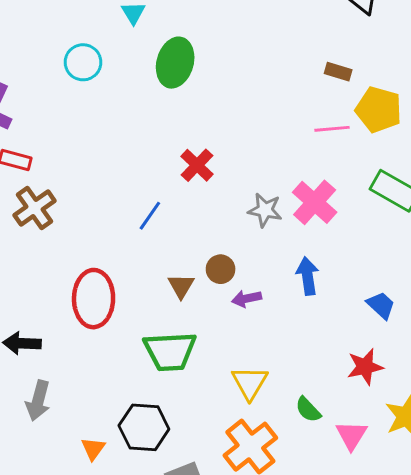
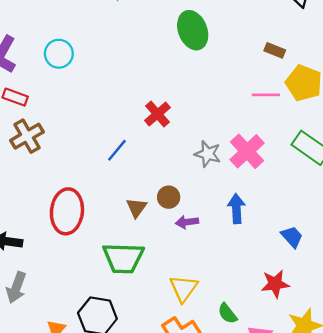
cyan circle: (83, 62) -> (59, 54), moved
green ellipse: (175, 63) -> (193, 30), moved, turned -42

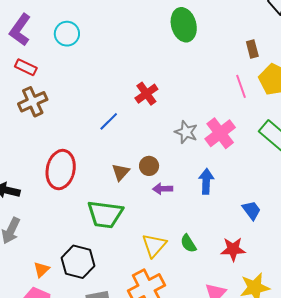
brown rectangle: (275, 50) -> (252, 49), turned 48
pink line: (266, 95) -> (241, 86), turned 65
green semicircle: (227, 313) -> (188, 243), moved

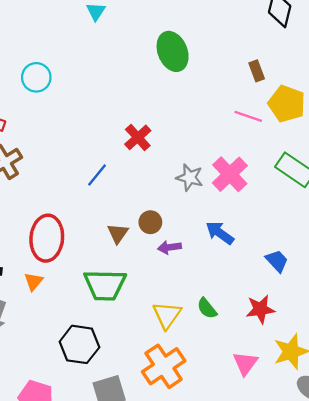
pink line: (241, 86) -> (248, 116), turned -45
blue arrow: (206, 181) -> (220, 233), turned -50
orange triangle: (41, 270) -> (34, 282), moved

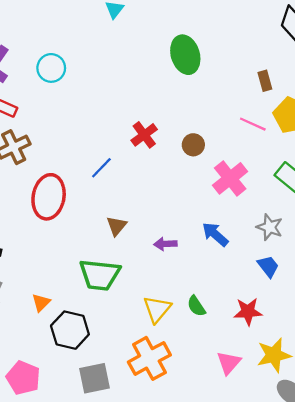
gray star: (190, 178) -> (270, 227), moved
brown circle: (150, 222) -> (193, 145), moved
red ellipse: (47, 238) -> (49, 197), moved
orange triangle: (34, 282) -> (41, 302), moved

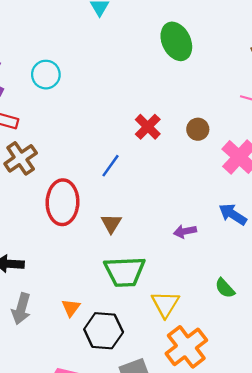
brown triangle: (117, 226) -> (111, 223), moved
yellow triangle: (157, 309) -> (165, 304), moved

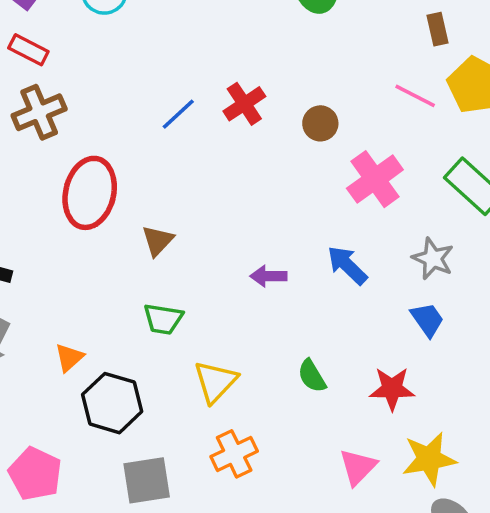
blue line: (110, 166) -> (178, 114), moved
green trapezoid: (125, 272) -> (163, 319), size x0.6
orange cross: (186, 347) -> (234, 454), size x0.7

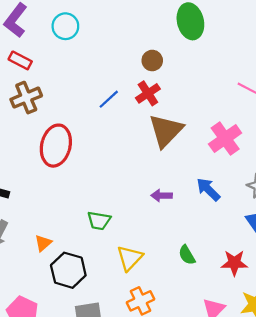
brown circle: (320, 123) -> (152, 61), moved
brown triangle: (158, 241) -> (166, 131), moved, size x1.8

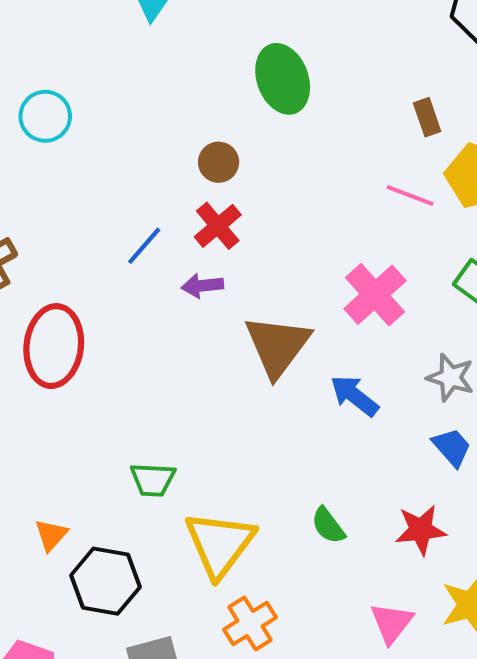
brown triangle: (166, 131) -> (277, 346), moved
purple arrow: (162, 196) -> (202, 286), moved
yellow triangle: (130, 258) -> (220, 544), size x1.4

